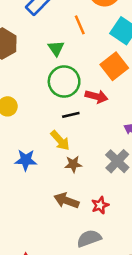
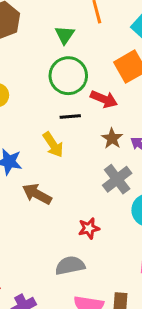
brown star: (73, 164) -> (112, 138), moved, turned 30
brown arrow: (66, 201) -> (37, 194), moved

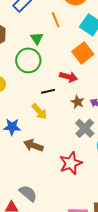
green circle: (68, 76) -> (28, 60), moved
red star: (89, 228) -> (71, 163), size x1.6
gray semicircle: (70, 266) -> (28, 193), moved, turned 60

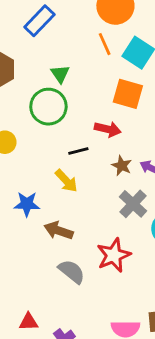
orange line: (56, 20) -> (105, 44), moved
orange square: (83, 53) -> (128, 94), turned -35
gray semicircle: (28, 193) -> (72, 271), moved

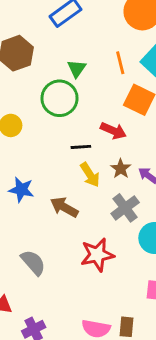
orange line: (105, 44) -> (120, 63), moved
yellow arrow: (66, 181) -> (90, 175), moved
brown arrow: (59, 231) -> (64, 207), moved
gray semicircle: (72, 271) -> (33, 263), moved

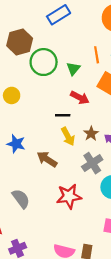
green triangle: (77, 68) -> (73, 69), moved
green circle: (59, 98) -> (44, 62), moved
red arrow: (113, 131) -> (80, 98), moved

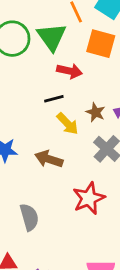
green triangle: (73, 69) -> (52, 37), size x1.6
gray semicircle: (21, 199) -> (29, 217), turned 36

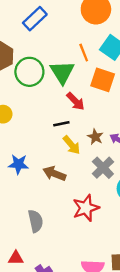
red arrow: (69, 71) -> (76, 101), turned 30

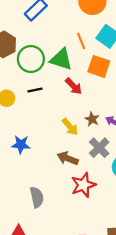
green triangle: (62, 72) -> (61, 59), turned -40
black line: (61, 124) -> (35, 90), moved
brown arrow: (54, 174) -> (68, 158), moved

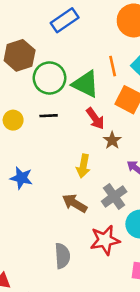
brown star: (92, 119) -> (112, 140), moved
yellow arrow: (70, 127) -> (83, 166), turned 42
red star: (83, 185) -> (105, 240), moved
gray semicircle: (37, 197) -> (62, 256), moved

